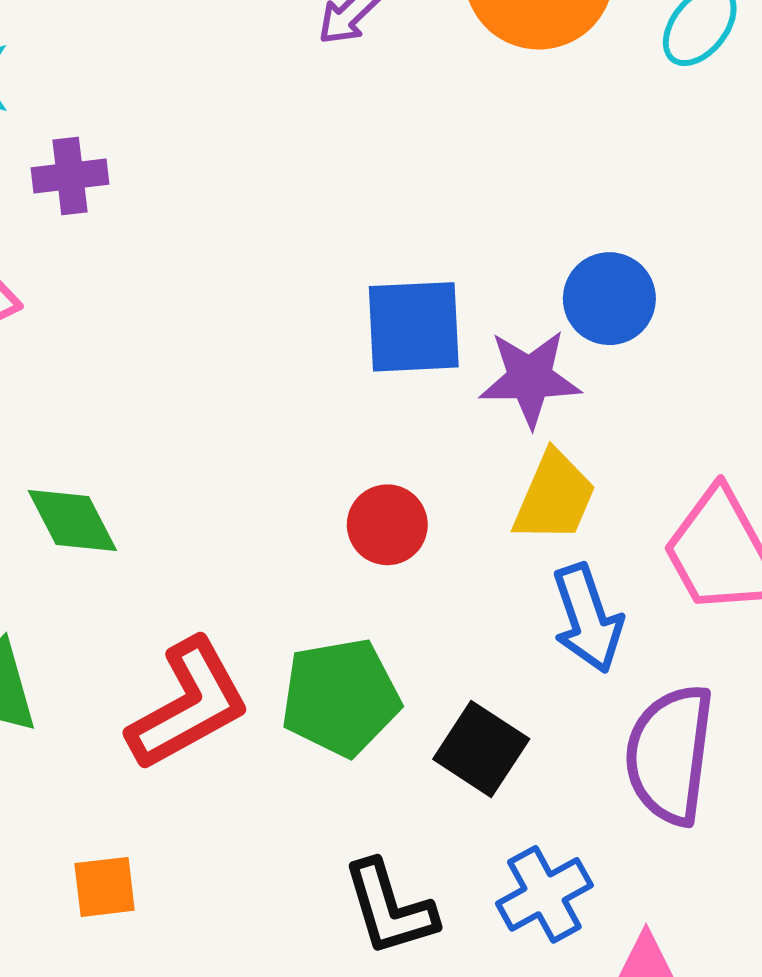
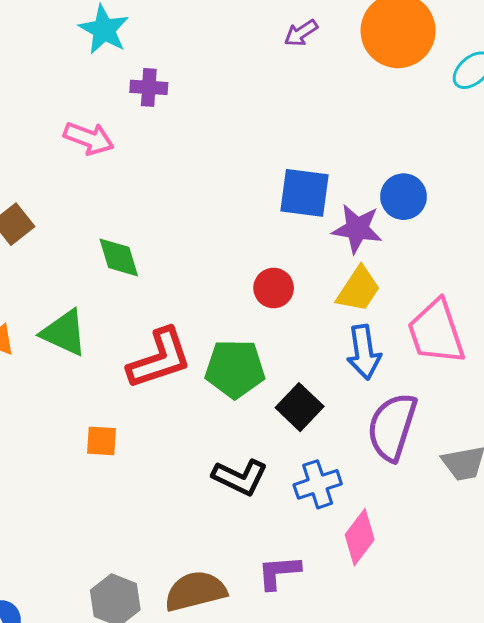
black L-shape: (389, 908) -> (240, 477), turned -58

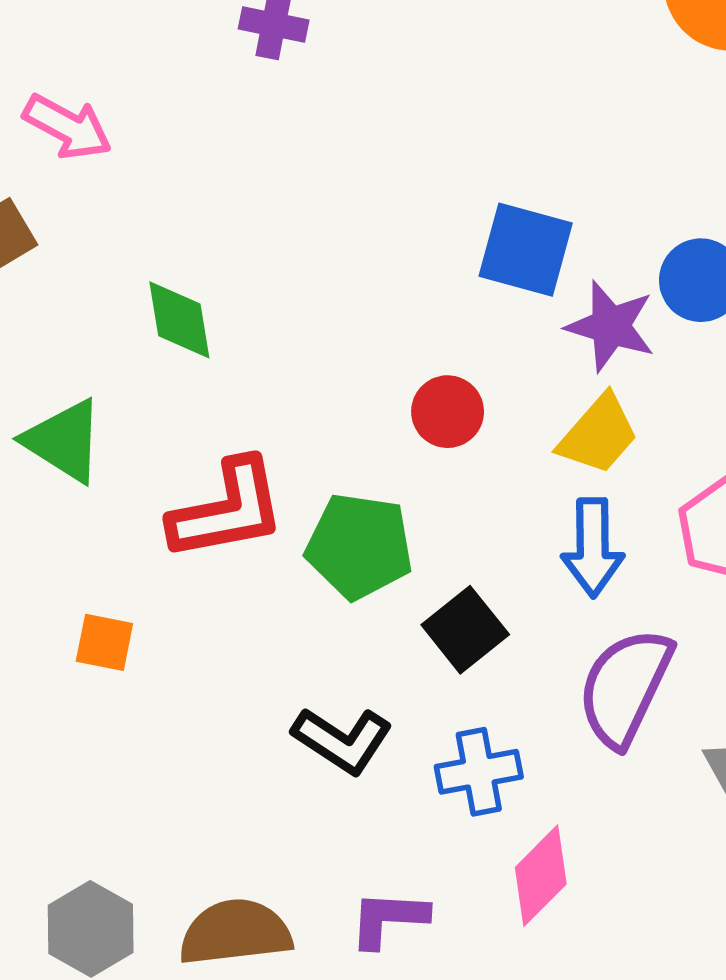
pink arrow: (89, 138) -> (67, 127), moved

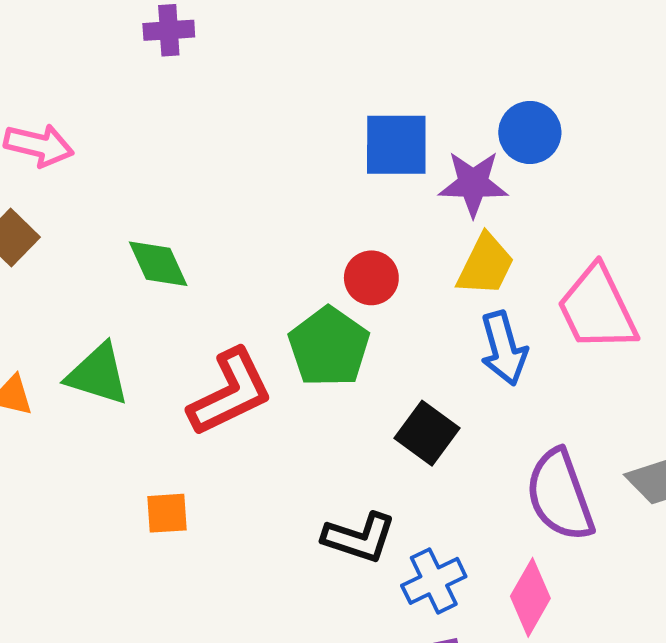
green pentagon: (359, 546) -> (329, 347), moved, turned -30
purple semicircle: (625, 687) -> (560, 495), moved, turned -30
blue cross: (479, 772) -> (434, 581), moved

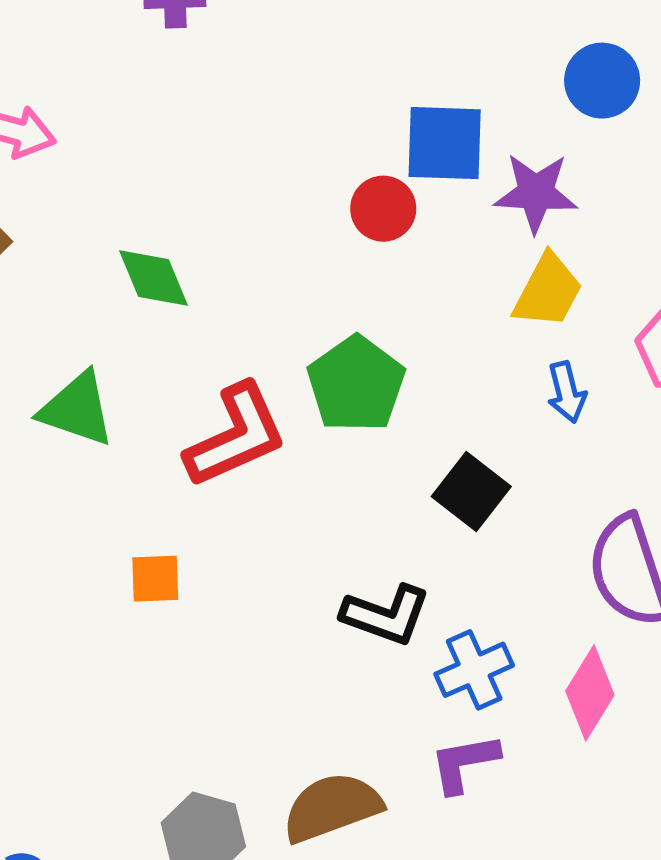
blue circle: (530, 132) -> (602, 81), moved
red circle: (371, 278) -> (383, 209), moved
blue arrow: (504, 348) -> (567, 392), size x0.7

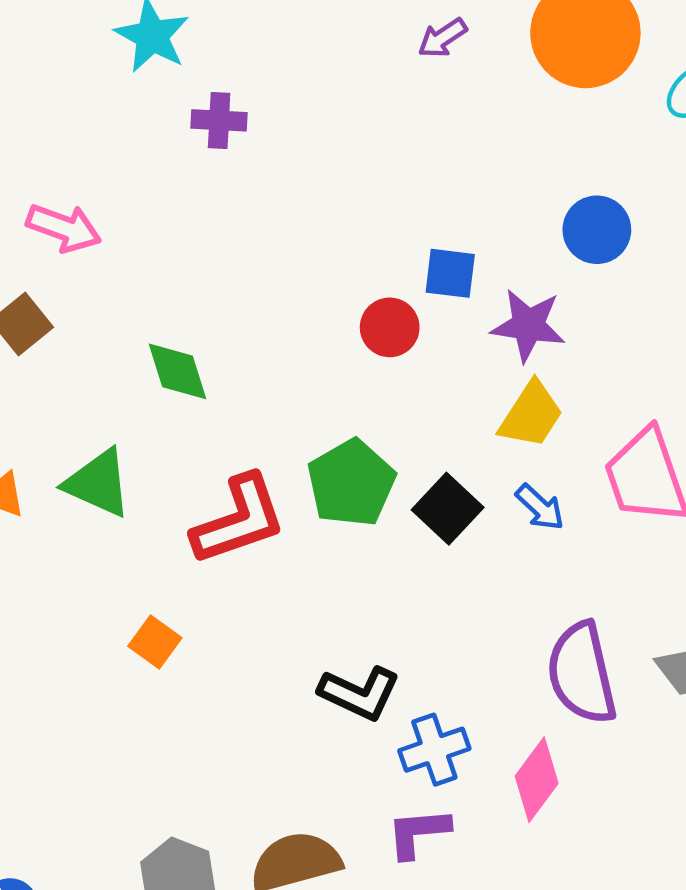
blue square: (445, 143) -> (450, 273), size x0.7
blue arrow: (567, 392) -> (540, 507), turned -38
black square: (471, 492) -> (448, 509), moved
orange square: (155, 579) -> (155, 642), turned 33

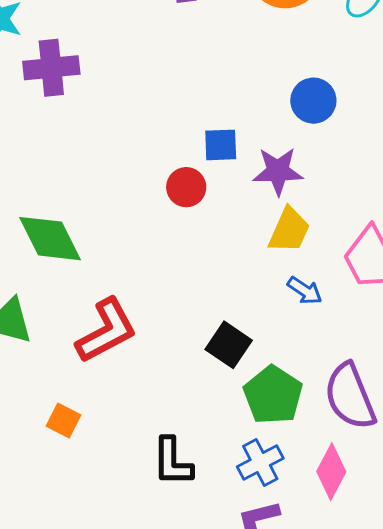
purple cross: (219, 120) -> (51, 68), size x1.5
green diamond: (177, 371) -> (50, 239), size x1.4
green pentagon: (351, 483) -> (273, 395), moved
black square: (448, 509) -> (229, 345), moved
black L-shape: (359, 693) -> (172, 462), moved, turned 74

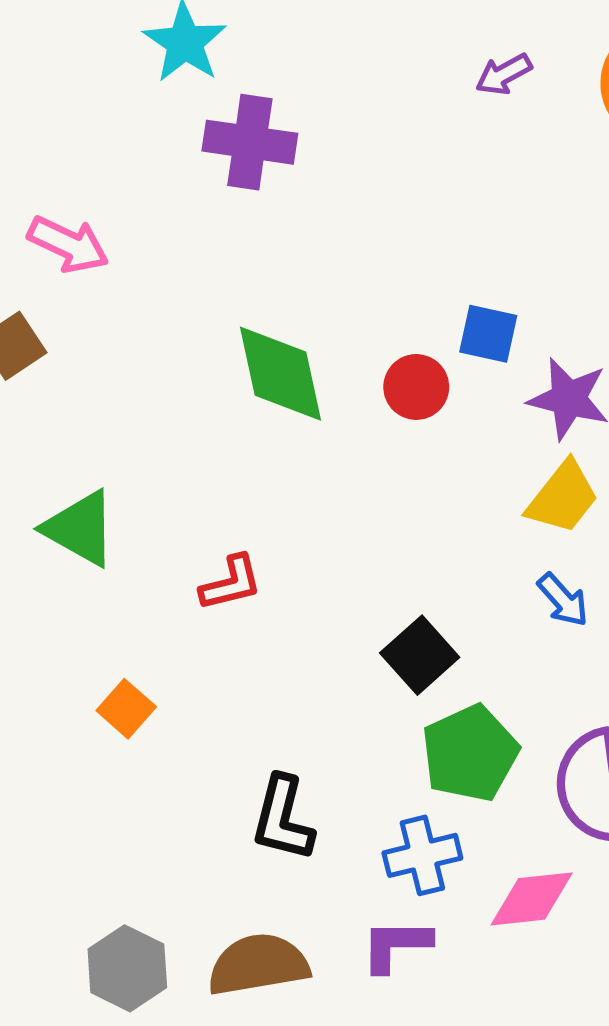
green diamond: (50, 239) -> (281, 374), moved
red L-shape: (106, 331) -> (231, 583), size x0.6
pink diamond: (331, 472) -> (532, 899), turned 42

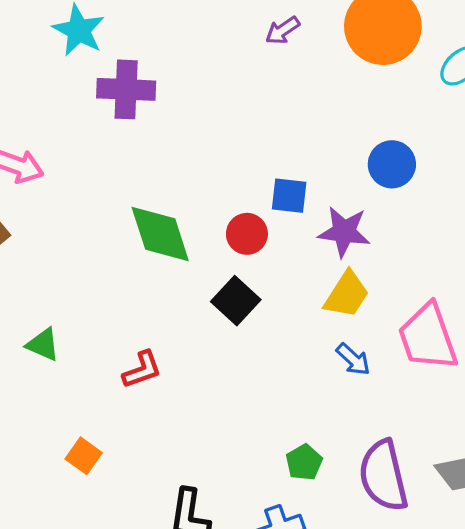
green triangle: (80, 528) -> (43, 345), size x0.7
black square: (420, 655) -> (236, 301), moved
green pentagon: (470, 753) -> (304, 462), size x0.6

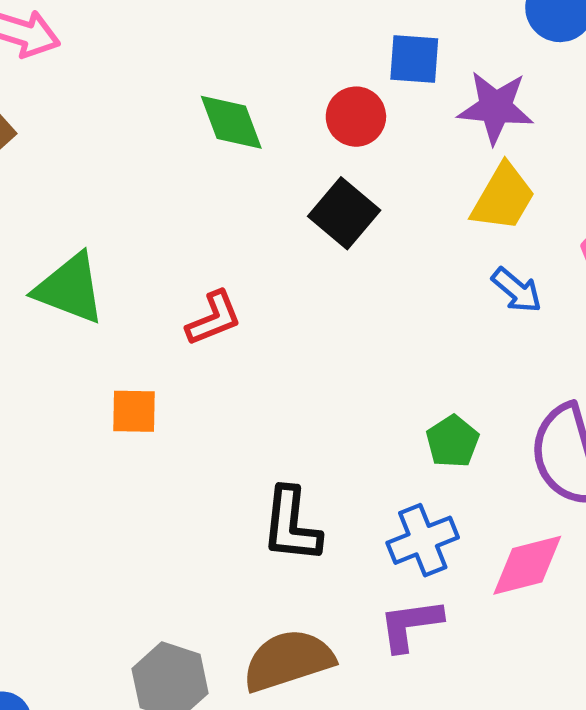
green diamond: (160, 234) -> (231, 122), size x0.7
green triangle: (43, 345) -> (70, 289), size x1.5
orange square: (84, 456) -> (134, 411), moved, turned -32

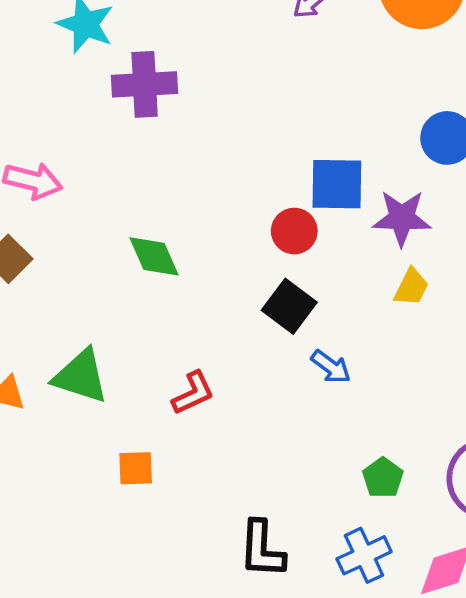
blue square: (414, 59) -> (337, 184), size x1.4
green diamond: (231, 122) -> (154, 256), moved
yellow trapezoid: (503, 197) -> (411, 287), size x0.7
blue arrow: (517, 290) -> (331, 367), moved

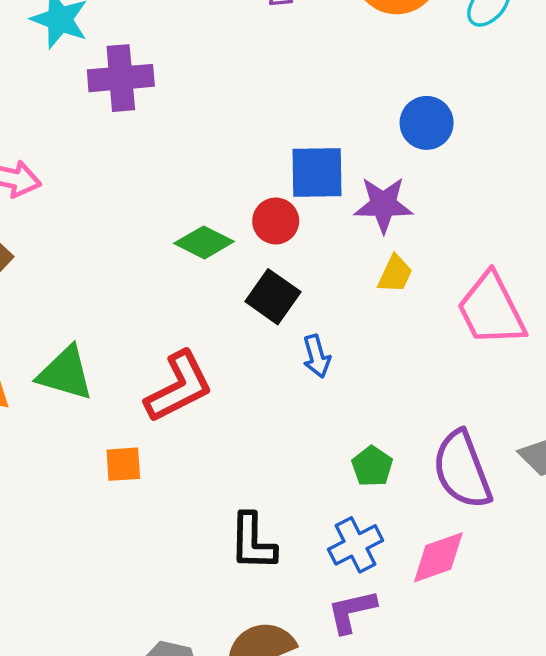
green diamond: (154, 256) -> (204, 242), moved, turned -38
blue arrow: (331, 367) -> (317, 356), turned 39
red L-shape: (193, 393) -> (179, 387), size x1.6

